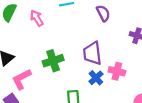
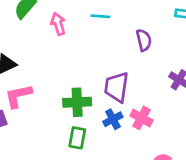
green cross: (53, 61) -> (77, 102), moved

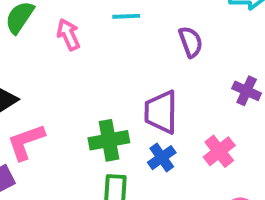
pink cross: (142, 118) -> (219, 151), moved, turned 30

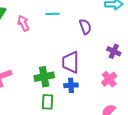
pink cross: (219, 151) -> (109, 79), moved
blue cross: (162, 158) -> (71, 85), turned 32

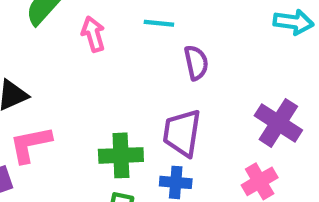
purple semicircle: (85, 27) -> (196, 63), moved
purple cross: (114, 51) -> (278, 123), size x1.5

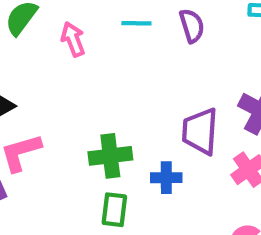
purple semicircle: (196, 63) -> (192, 26), moved
purple trapezoid: (182, 133) -> (200, 131), moved

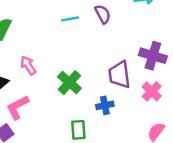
pink arrow: (73, 39) -> (28, 65), moved
green cross: (110, 156) -> (69, 83), moved, turned -30

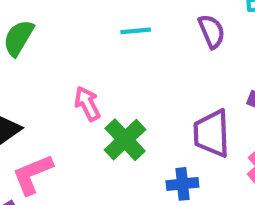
purple semicircle: (103, 14) -> (212, 31), moved
pink arrow: (28, 65) -> (87, 104), moved

